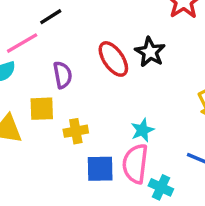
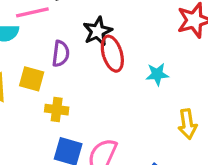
black star: (150, 52) -> (98, 31), moved
cyan star: (142, 130) -> (157, 74), moved

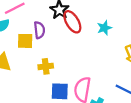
yellow square: (32, 79) -> (25, 41), moved

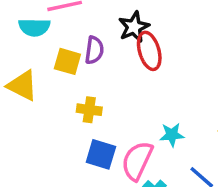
cyan star: (104, 28) -> (172, 135), moved

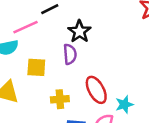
purple semicircle: (94, 50) -> (70, 54), moved
red ellipse: (149, 51) -> (96, 90), moved

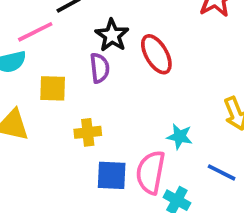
red ellipse: (96, 90) -> (156, 54), moved
cyan star: (124, 104) -> (180, 137), turned 30

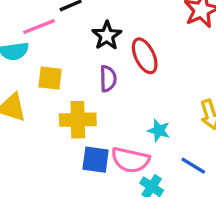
purple semicircle: (100, 68) -> (108, 79), moved
yellow cross: (88, 132) -> (78, 120), size x1.5
pink semicircle: (151, 172) -> (130, 160), turned -93

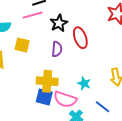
pink line: (39, 27) -> (33, 15), moved
yellow cross: (78, 120) -> (47, 81), moved

